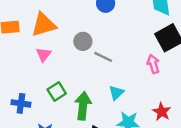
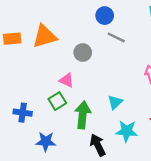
pink triangle: (44, 55) -> (67, 80), moved, turned -42
gray line: (103, 57) -> (116, 37), moved

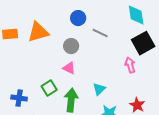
blue circle: (105, 16) -> (78, 18), moved
pink triangle: (67, 80) -> (69, 68), moved

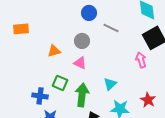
orange triangle: (38, 32) -> (54, 51), moved, size x0.6
green square: (49, 88) -> (60, 83), turned -35
blue cross: (19, 98) -> (40, 96), moved

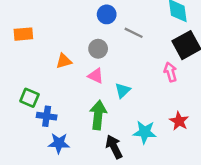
green square: (60, 83) -> (29, 98), moved
cyan triangle: (110, 84) -> (123, 90), moved

